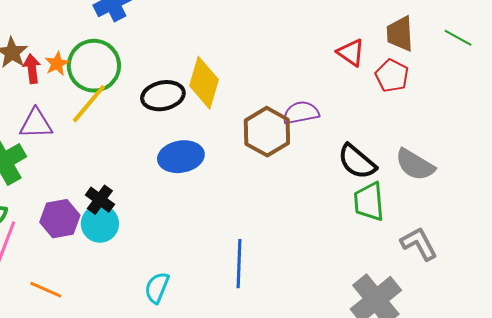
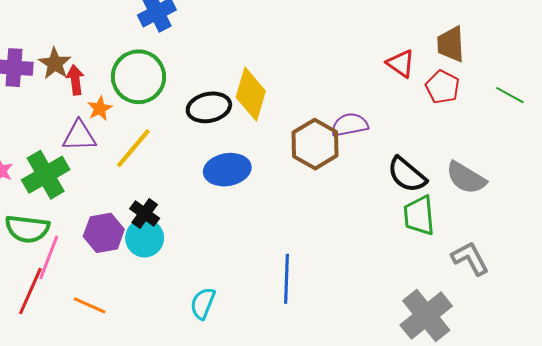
green line: (458, 38) -> (510, 95), moved
orange star: (57, 64) -> (100, 108), moved
yellow line: (89, 104) -> (133, 148), moved

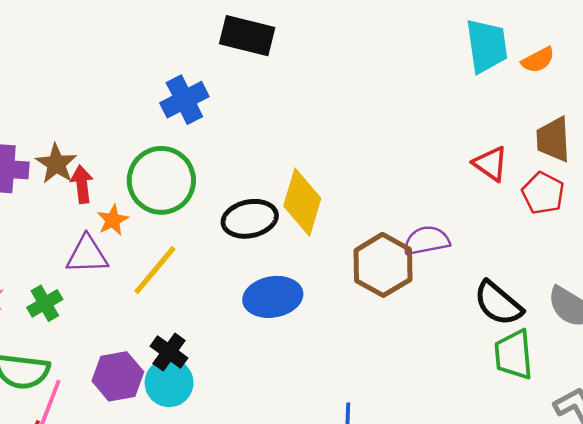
green cross: (46, 175) -> (45, 303), size x0.6

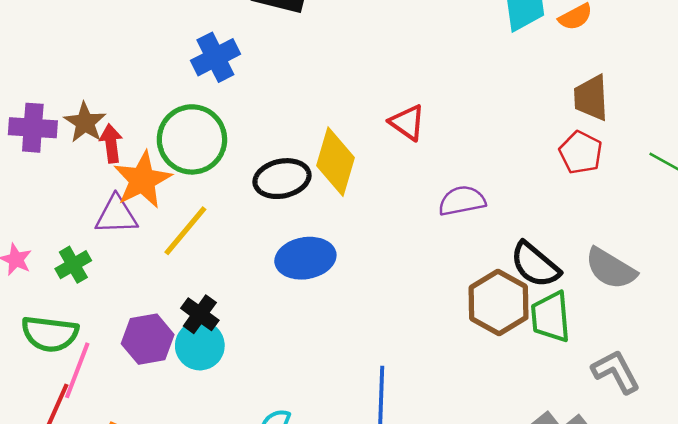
red triangle: (491, 164) -> (407, 122), moved
orange star: (113, 220) -> (142, 180), size x1.8
brown hexagon: (383, 265) -> (499, 302), moved

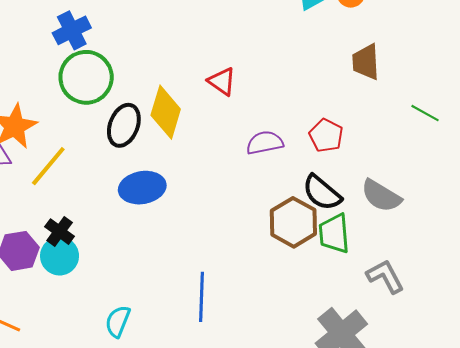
green circle: (192, 139) -> (86, 77), moved
red pentagon: (581, 152) -> (326, 136), moved
black ellipse: (282, 179) -> (124, 125), turned -57

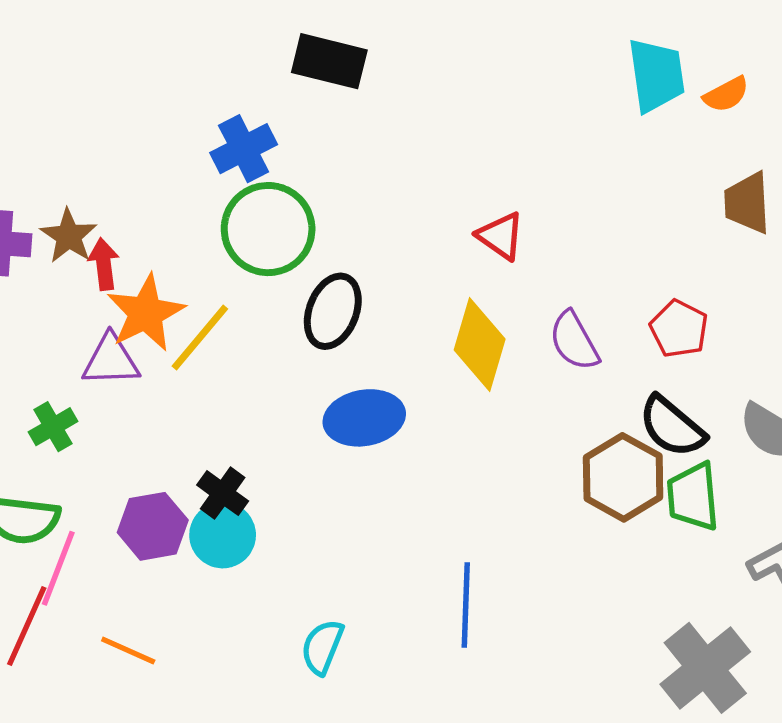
yellow diamond: (166, 112) -> (480, 344), moved
purple semicircle: (265, 143) -> (574, 341), turned -108
yellow line: (48, 166) -> (200, 337), moved

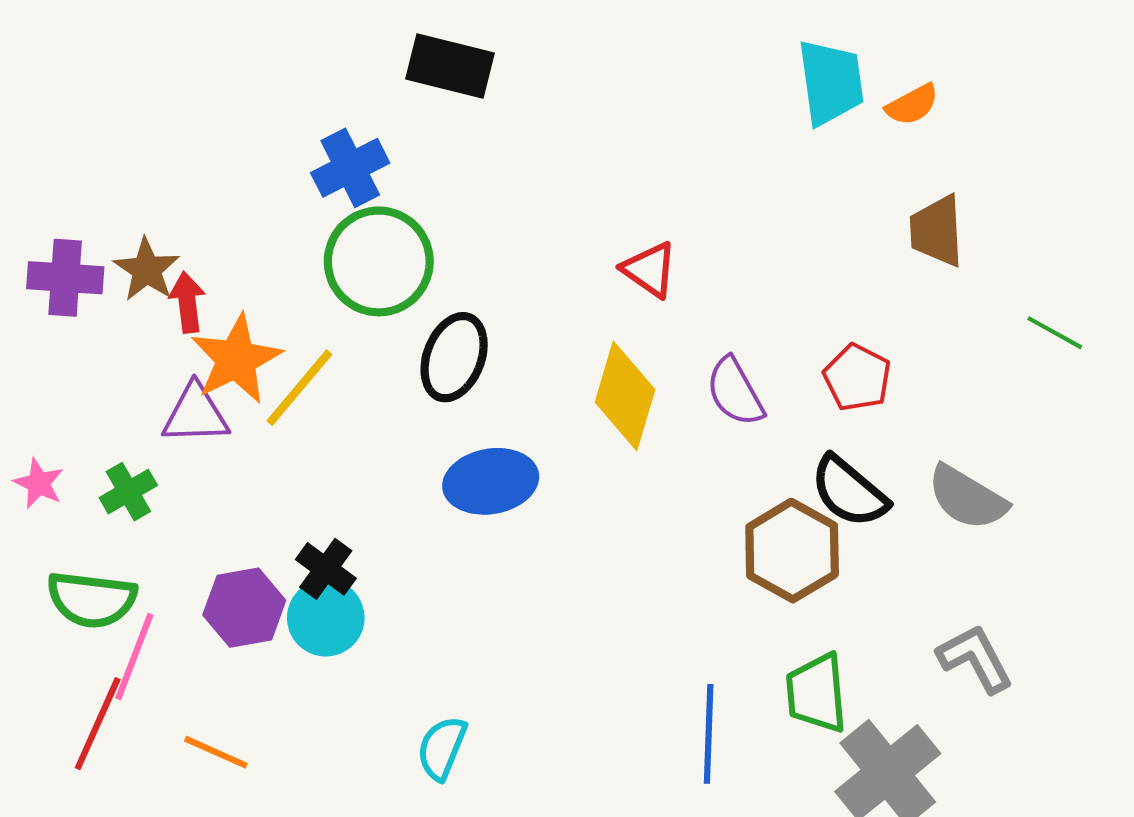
green trapezoid: (693, 497) -> (816, 693), moved
blue line: (466, 605) -> (709, 734), moved

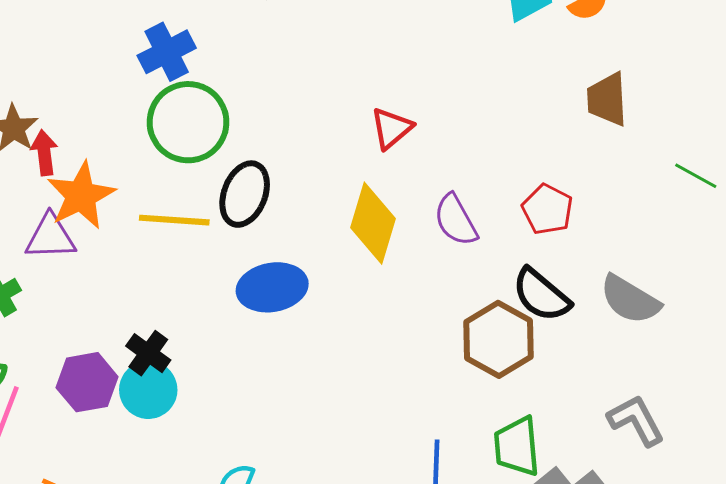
red triangle: (650, 270) -> (391, 128), turned 45
yellow line: (299, 388) -> (174, 220), moved, turned 54

